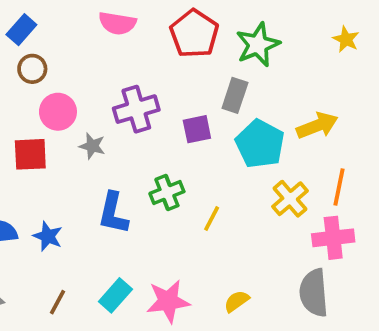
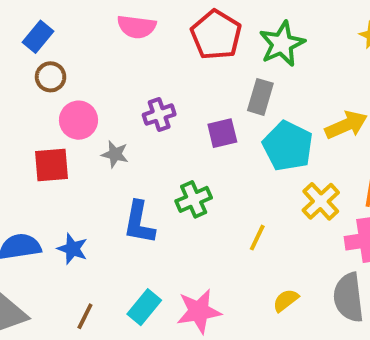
purple cross: (136, 109) -> (159, 115), size x0.7
yellow line: (212, 218) -> (257, 238), moved
yellow semicircle: (237, 301) -> (286, 300), moved

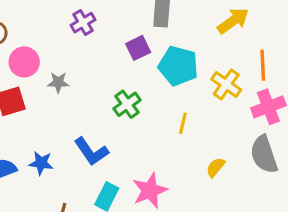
purple cross: (159, 115) -> (83, 23), moved
cyan pentagon: (288, 146) -> (178, 66), moved
blue L-shape: (139, 223) -> (91, 151), moved, turned -33

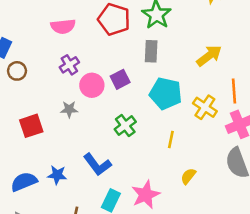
purple cross: (83, 23) -> (69, 65), moved
purple square: (138, 48) -> (120, 79), moved
pink circle: (24, 62) -> (92, 85), moved
yellow semicircle: (216, 167) -> (188, 176), moved

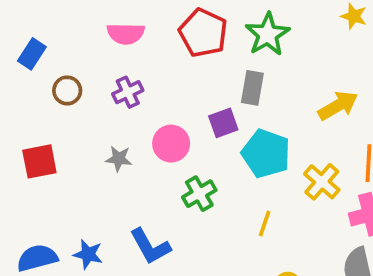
brown circle: (17, 71) -> (67, 91), moved
purple square: (120, 79) -> (223, 123), moved
pink circle: (92, 85) -> (171, 144), moved
red square: (31, 126) -> (39, 161), moved

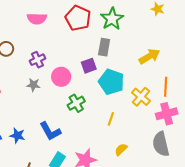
purple cross: (128, 92) -> (37, 60), moved

